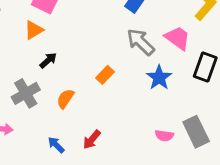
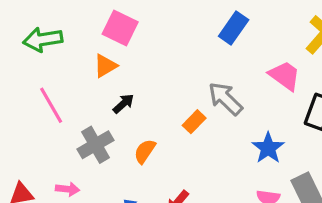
gray arrow: (141, 42) -> (225, 99), moved
blue star: (159, 78) -> (268, 148), moved

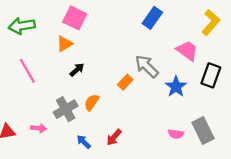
gray cross: (95, 145) -> (66, 109), moved
blue star: (268, 148) -> (176, 87), moved

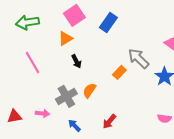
pink square: (75, 18) -> (74, 15), turned 30
blue rectangle: (152, 18) -> (108, 22), moved
black arrow: (77, 70) -> (76, 61), turned 104
blue arrow: (84, 142) -> (74, 125), moved

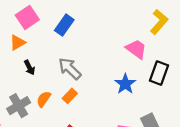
gray arrow: (138, 58) -> (70, 69), moved
orange rectangle: (119, 72) -> (70, 96), moved

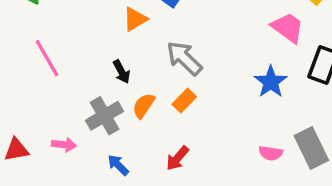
orange triangle: (17, 42) -> (135, 19), moved
black arrow: (29, 68) -> (122, 72), moved

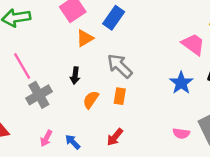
black arrow: (122, 72) -> (75, 76), turned 35
orange rectangle: (184, 101) -> (120, 96), turned -35
gray cross: (105, 116) -> (39, 95), moved
pink arrow: (64, 145) -> (46, 138), moved, turned 112

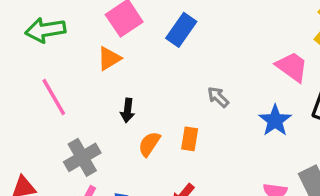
orange triangle: (85, 38) -> (109, 58), moved
gray arrow: (120, 66) -> (218, 97), moved, size x0.6
gray cross: (39, 95) -> (82, 157), moved

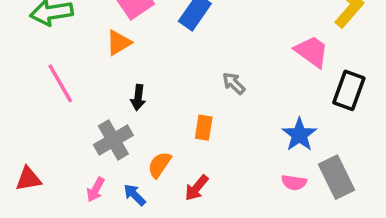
blue star: (275, 120) -> (299, 135), moved
orange semicircle: (149, 144) -> (159, 165), moved
gray cross: (82, 157) -> (113, 140), moved

